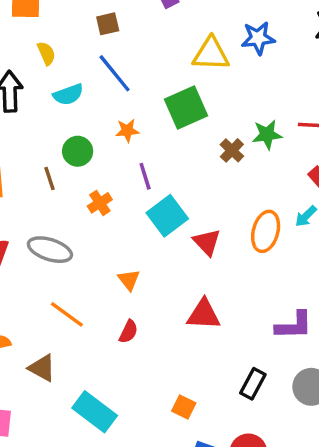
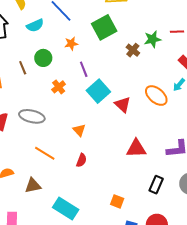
brown line: (50, 178) -> (23, 68), moved
orange ellipse: (266, 231) -> (156, 96), turned -60
red triangle: (204, 314) -> (136, 148), moved
brown triangle: (42, 368) -> (33, 186), turned -36

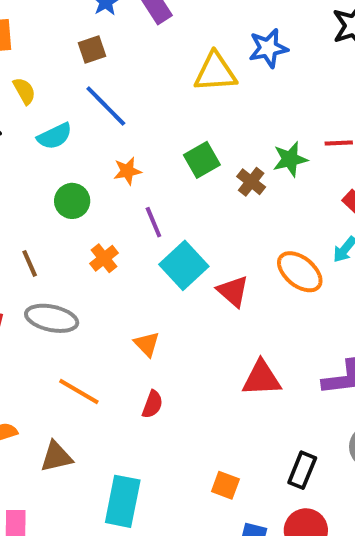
green square: (104, 27) -> (202, 160), moved, size x0.7
brown line: (23, 68) -> (30, 263), moved
black rectangle: (156, 185) -> (302, 470), moved
cyan rectangle: (66, 208) -> (123, 501), turned 70

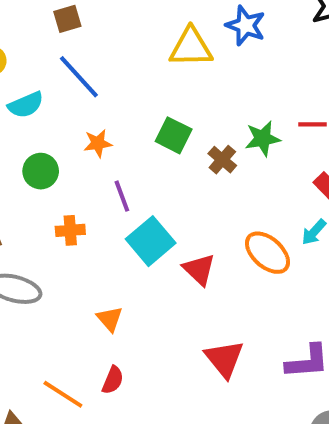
blue star: (268, 48) -> (246, 25), turned 30
green square: (202, 160) -> (174, 135), turned -36
orange cross: (104, 258) -> (70, 230), turned 32
red triangle: (262, 378) -> (224, 359), turned 51
orange line: (79, 391) -> (63, 394), moved

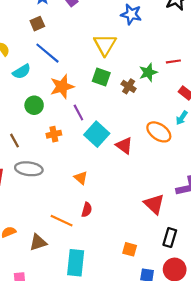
yellow triangle: (191, 47) -> (105, 45), moved, turned -50
orange star: (98, 143) -> (62, 87), size x1.6
red triangle: (224, 359) -> (154, 204), moved

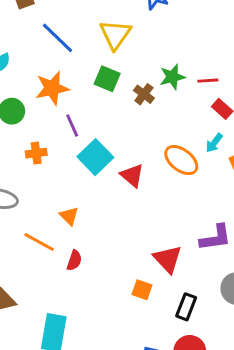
blue line: (47, 53) -> (57, 38), moved
red line: (173, 61) -> (208, 81), moved
orange line: (62, 221) -> (39, 242), moved
orange square: (130, 249) -> (142, 290), moved

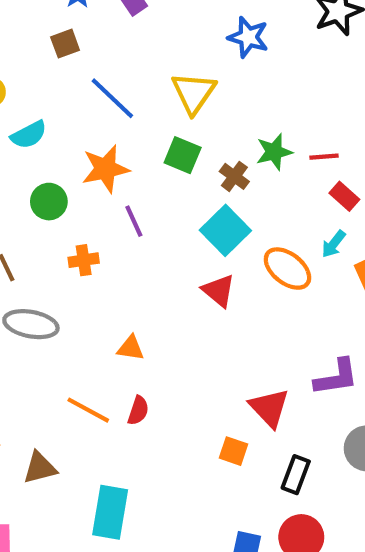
cyan square: (95, 157) -> (225, 230), moved
orange triangle: (69, 216) -> (131, 348), turned -36
orange line: (39, 242) -> (88, 410), moved

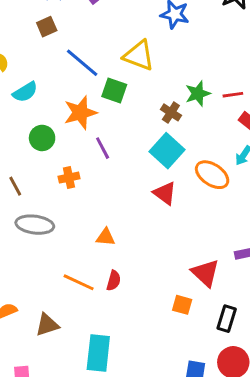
yellow triangle: (194, 93) -> (139, 56), turned -40
green square: (183, 155) -> (114, 90), moved

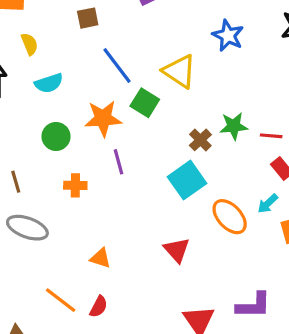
red triangle: (165, 193) -> (177, 250), moved

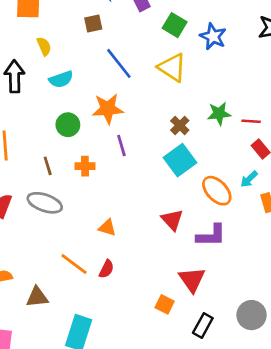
green square: (145, 103) -> (175, 25), moved
brown cross: (200, 140) -> (180, 125), moved
brown line: (16, 182) -> (48, 166), moved
purple L-shape: (254, 305) -> (211, 235), moved

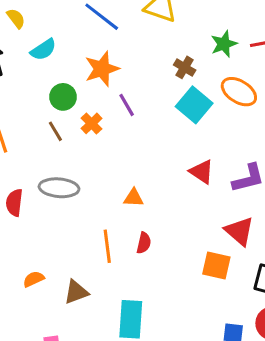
brown line: (48, 166) -> (55, 131), moved
orange cross: (85, 166) -> (91, 123), moved, turned -30
orange ellipse: (217, 191) -> (239, 92), moved
orange line: (74, 264) -> (107, 246), turned 60
orange square: (165, 304) -> (216, 265), size x1.4

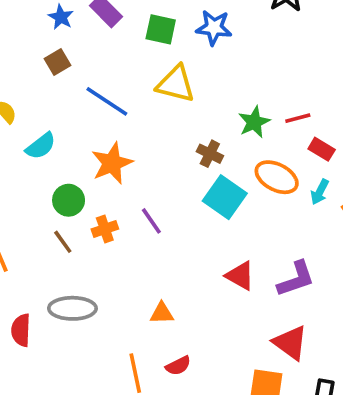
purple line: (127, 105) -> (151, 221), moved
orange cross: (91, 123) -> (105, 229), turned 30
red semicircle: (144, 243) -> (178, 366), turned 55

